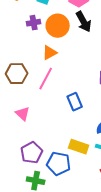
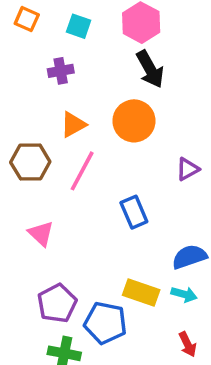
orange circle: (58, 26) -> (134, 121), moved
orange triangle: (50, 53) -> (73, 124), moved

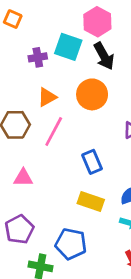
cyan square: (79, 26) -> (68, 47), moved, size x1.5
pink triangle: (41, 234) -> (23, 178), turned -42
yellow rectangle: (141, 293) -> (91, 202), moved
purple pentagon: (57, 303) -> (19, 229), moved

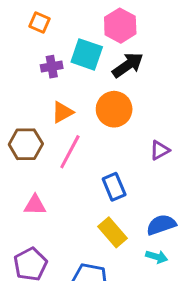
orange square: (13, 19) -> (40, 22), moved
black arrow: (104, 56) -> (128, 65), turned -96
yellow rectangle: (91, 202) -> (113, 232), turned 30

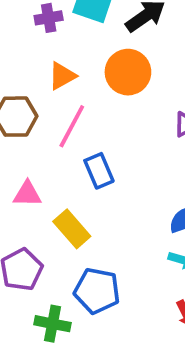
blue rectangle: (114, 187) -> (99, 171), moved
yellow rectangle: (113, 232) -> (72, 229), moved

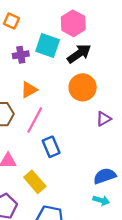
orange circle: (128, 72) -> (83, 87), moved

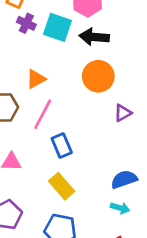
black arrow: (79, 54) -> (94, 37), turned -140
purple cross: (21, 55) -> (26, 23), moved, turned 35
yellow rectangle: (35, 182) -> (62, 186), moved

